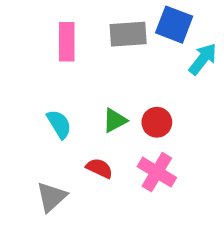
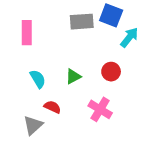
pink rectangle: (67, 42) -> (27, 33), moved
red circle: (157, 122) -> (111, 72), moved
red semicircle: (99, 168) -> (52, 107), moved

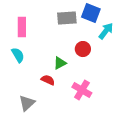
red circle: (111, 72) -> (83, 49), moved
cyan semicircle: (38, 79) -> (18, 55), moved
red semicircle: (52, 107) -> (48, 80), moved

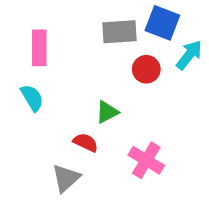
red circle: (83, 49) -> (146, 69), moved
gray triangle: (27, 103) -> (66, 178), moved

